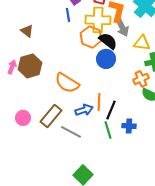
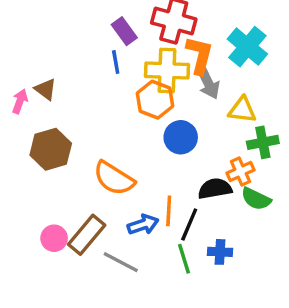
black semicircle: (108, 41) -> (215, 189), moved, turned -48
pink arrow: (12, 67) -> (20, 101), moved
pink circle: (23, 118) -> (54, 238), moved

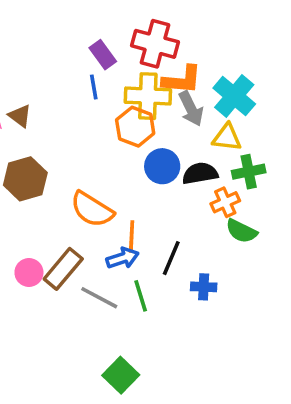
cyan cross: (247, 47) -> (234, 96), moved
orange L-shape: (199, 55) -> (182, 80), turned 81
black semicircle: (215, 189) -> (200, 173), moved
orange line: (169, 211) -> (132, 236), moved
green line: (184, 259) -> (141, 296), moved

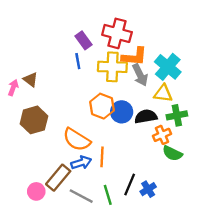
orange hexagon: (135, 127) -> (102, 106), moved
blue arrow: (123, 258) -> (81, 163), moved
black line: (171, 258) -> (130, 185), moved
pink circle: (29, 272) -> (36, 191), moved
blue cross: (204, 287) -> (148, 189), turned -35

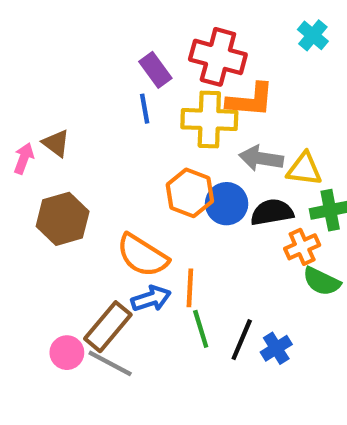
cyan cross: (168, 67) -> (313, 35), moved, size x0.6
gray arrow: (140, 75) -> (261, 158), moved, turned 125
green line: (108, 195) -> (201, 329), moved
gray line: (81, 196) -> (110, 363), moved

